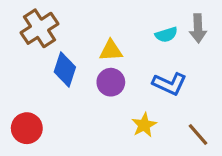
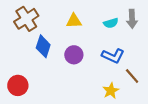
yellow triangle: (111, 50) -> (74, 21), moved
yellow star: (144, 125) -> (111, 91), moved
brown line: (198, 135) -> (132, 76), moved

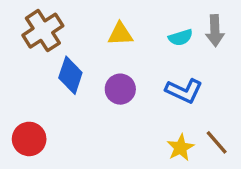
brown line: (132, 76) -> (217, 142), moved

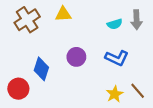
yellow triangle: (120, 34) -> (63, 14), moved
blue diamond: (70, 75) -> (41, 69), moved

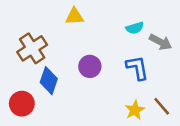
brown cross: (27, 20) -> (32, 48), moved
gray arrow: (137, 20) -> (160, 42), moved, turned -60
blue L-shape: (117, 58) -> (137, 68), turned -125

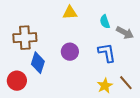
yellow triangle: (74, 16) -> (70, 13), moved
cyan semicircle: (135, 28) -> (105, 22), turned 88
brown cross: (32, 48) -> (25, 38), turned 30

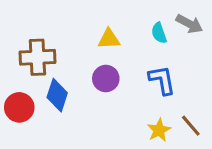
yellow triangle: (70, 13) -> (109, 39), moved
gray arrow: (125, 33) -> (189, 24), moved
red circle: (17, 81) -> (19, 107), moved

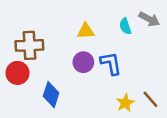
blue L-shape: (162, 80) -> (111, 63), moved
blue diamond: (57, 95) -> (51, 95), moved
red circle: (19, 107) -> (17, 73), moved

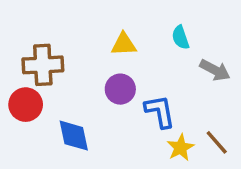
gray arrow: (149, 19) -> (215, 70), moved
blue L-shape: (111, 63) -> (160, 111), moved
blue diamond: (51, 95) -> (74, 136), turned -30

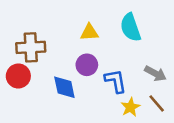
cyan semicircle: (181, 37) -> (130, 27), size x1.6
gray arrow: (215, 70) -> (155, 74), moved
blue diamond: (74, 136) -> (64, 87), moved

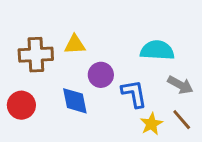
cyan semicircle: (130, 27) -> (157, 50), moved, turned 112
yellow triangle: (89, 32) -> (75, 44), moved
red circle: (18, 76) -> (21, 105), moved

